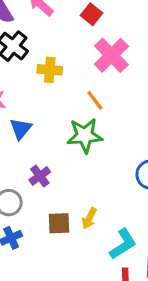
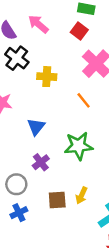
blue triangle: (21, 129) -> (36, 127), moved
green star: (85, 135) -> (79, 146), moved

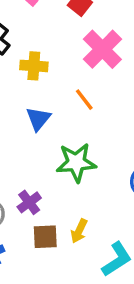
blue triangle: (36, 127) -> (38, 119), moved
purple cross: (41, 162) -> (29, 202), moved

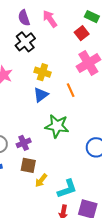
yellow cross: (34, 66) -> (42, 72), moved
yellow arrow: (79, 231) -> (41, 180), moved

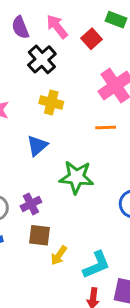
red square: (82, 33) -> (91, 39), moved
black cross: (25, 42) -> (42, 59), moved
orange line: (71, 90) -> (106, 128), moved, turned -64
blue triangle: (41, 95) -> (37, 146), moved

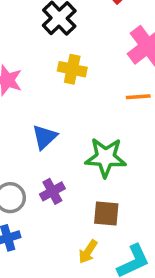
blue triangle: (37, 146) -> (45, 137), moved
brown square: (39, 235) -> (106, 213), moved

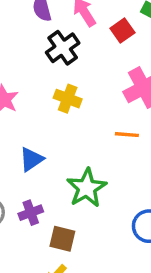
green star: (106, 157) -> (87, 188), turned 30
brown square: (106, 213) -> (62, 239), moved

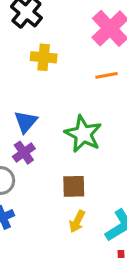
purple cross: (31, 213) -> (24, 153), moved

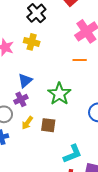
yellow cross: (44, 57) -> (32, 42), moved
yellow arrow: (77, 221) -> (27, 123), moved

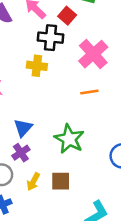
black cross: (36, 13) -> (50, 38), moved, turned -36
yellow cross: (32, 42) -> (37, 66), moved

